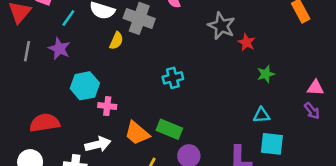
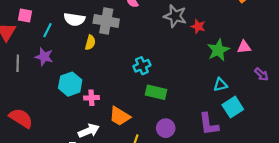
green star: (266, 74) -> (218, 50), size x1.5
pink triangle: (315, 88) -> (244, 47), moved
red semicircle: (45, 123) -> (21, 118), moved, turned 50
green rectangle: (169, 129) -> (156, 92), moved
cyan square: (272, 144) -> (233, 107), turned -30

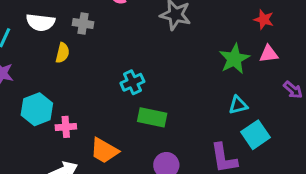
gray cross: (106, 21) -> (83, 24), size x0.6
red star: (198, 26) -> (264, 19), moved

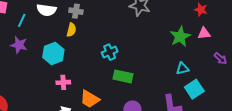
yellow semicircle: (62, 53) -> (71, 30), moved
cyan hexagon: (37, 109) -> (53, 53), moved

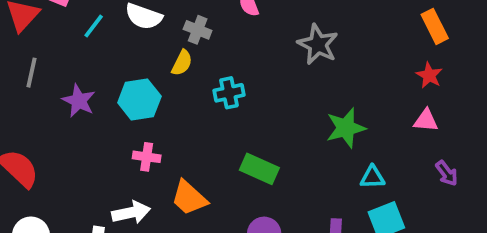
green star: (180, 37) -> (346, 128), moved
purple star: (19, 45) -> (79, 101), moved
cyan cross: (110, 52) -> (229, 93), moved

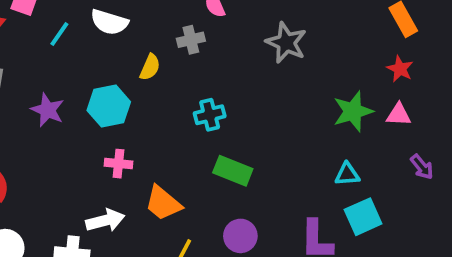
gray cross: (198, 30) -> (191, 40), moved, turned -32
cyan cross: (229, 93) -> (210, 115), moved
green star: (346, 128) -> (353, 111), moved

